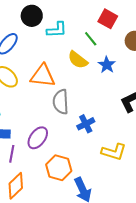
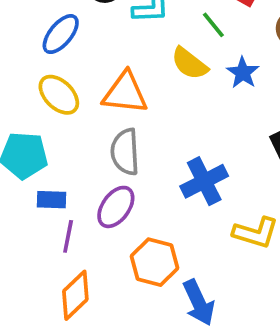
gray semicircle: (61, 102) -> (125, 152), moved
blue cross: (86, 124) -> (204, 181), size x1.4

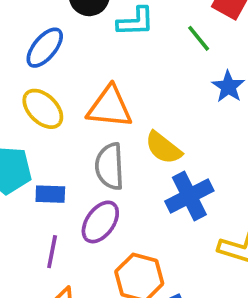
yellow semicircle: (189, 63) -> (163, 148), moved
blue rectangle: (51, 200) -> (50, 194), moved

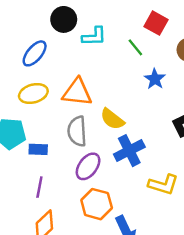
yellow ellipse: (43, 109) -> (33, 94), turned -60
purple ellipse: (100, 222) -> (88, 166), moved

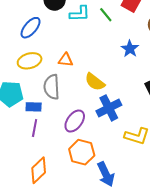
green line: (135, 47) -> (106, 15), moved
orange triangle: (77, 92) -> (66, 60), size x0.6
gray semicircle: (77, 131) -> (52, 87), moved
purple line: (39, 187) -> (35, 128), moved

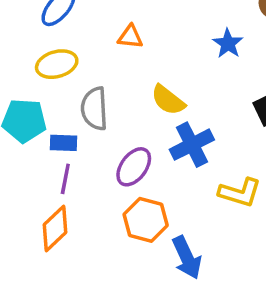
orange triangle: (66, 60) -> (130, 37), moved
orange diamond: (39, 170) -> (55, 228), moved

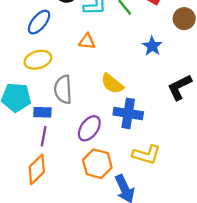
blue cross: (192, 145) -> (128, 113), turned 36
yellow L-shape: (240, 193) -> (146, 155), moved

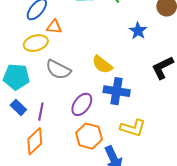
orange triangle: (87, 41) -> (54, 27), moved
gray semicircle: (63, 89) -> (58, 70), turned -60
blue rectangle: (42, 112) -> (18, 107), moved, turned 42

